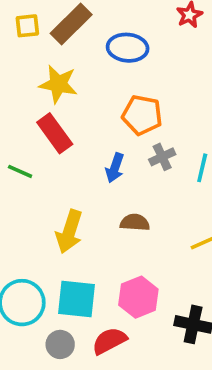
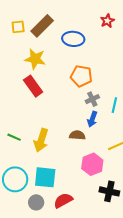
blue arrow: (115, 168) -> (92, 119), moved
green line: (20, 171) -> (14, 137), moved
pink hexagon: (138, 297) -> (92, 164), moved

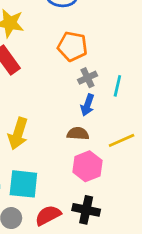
brown semicircle: (77, 135) -> (78, 134), moved
black cross: (109, 191) -> (86, 210), moved

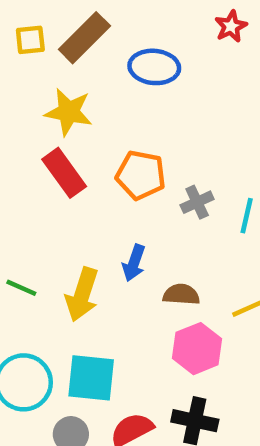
orange pentagon: (72, 46) -> (141, 175), moved
blue arrow: (87, 105) -> (134, 263), moved

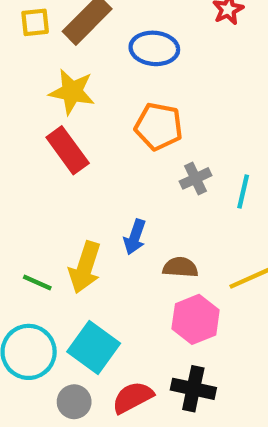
orange pentagon: (141, 175) -> (159, 126), moved
green line: (21, 288) -> (37, 283), moved
cyan square: (91, 378) -> (94, 348), turned 30

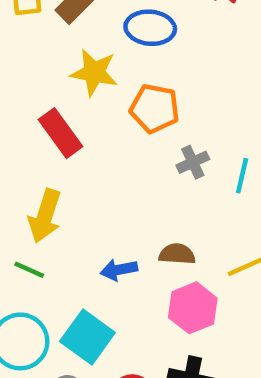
yellow star: (72, 92) -> (94, 73), moved
blue arrow: (135, 237) -> (119, 270), moved, turned 60
yellow arrow: (85, 267) -> (45, 216), moved

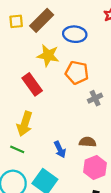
blue arrow: (119, 270) -> (60, 149), turned -105

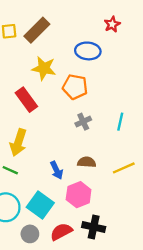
blue ellipse: (75, 34) -> (88, 51), moved
gray cross: (95, 98) -> (83, 122), moved
pink hexagon: (95, 168) -> (79, 195), moved

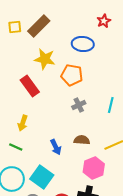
yellow arrow: (18, 142) -> (23, 123), size x0.7
pink hexagon: (79, 195) -> (94, 168), moved

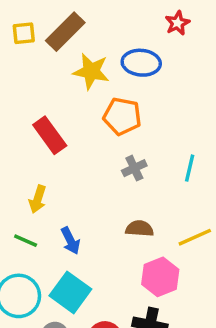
yellow star: (45, 59) -> (91, 71), moved
blue arrow: (56, 147) -> (70, 241), moved

